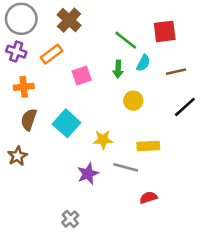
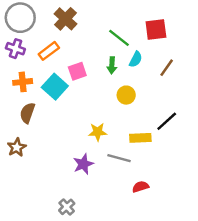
brown line: (176, 72) -> (167, 68), turned -42
black line: (185, 107) -> (167, 121), moved
cyan square: (67, 123) -> (55, 87), moved

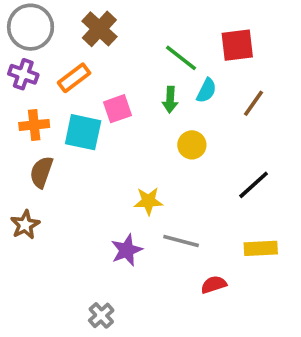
cyan square: (55, 87) -> (83, 132), turned -30
yellow rectangle: (140, 138) -> (261, 248), moved

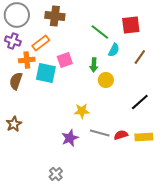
brown cross: (99, 29) -> (55, 16), turned -36
green arrow: (170, 100) -> (94, 65), moved
orange cross: (34, 125) -> (27, 60), moved
brown semicircle: (41, 172) -> (16, 81), moved
red semicircle: (214, 285) -> (121, 135), moved

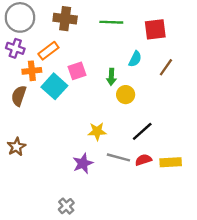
green line: (100, 32) -> (111, 22), moved, turned -36
cyan square: (46, 73) -> (54, 86), turned 30
black line: (140, 102) -> (142, 131), moved

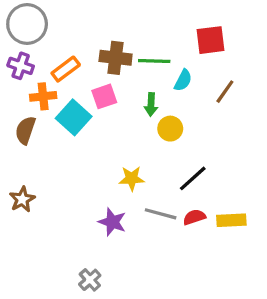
brown cross: (65, 19) -> (116, 58), moved
green line: (111, 22) -> (154, 61), moved
purple star: (83, 163) -> (112, 222), turned -30

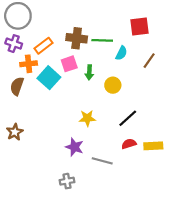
green arrow: (151, 104) -> (89, 72), moved
gray line: (161, 214) -> (102, 161), moved
gray cross: (90, 280) -> (67, 181), moved, turned 32

